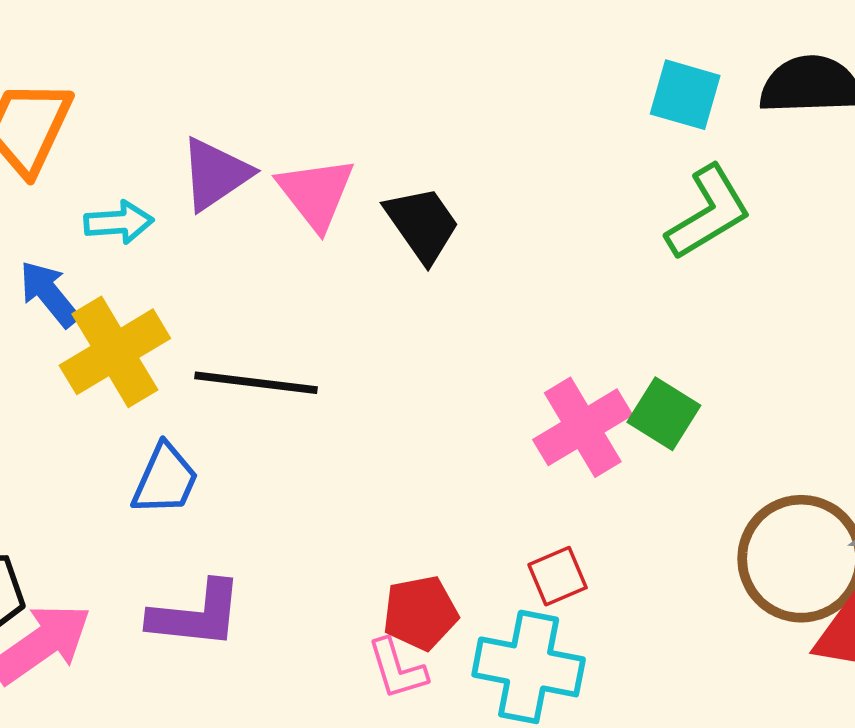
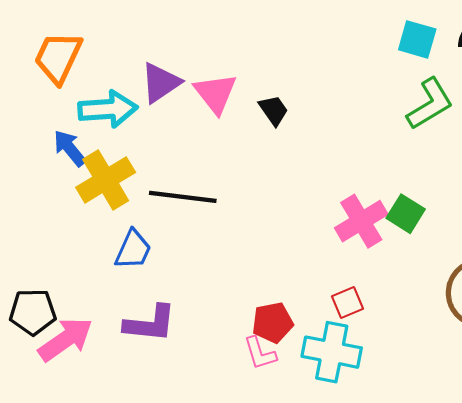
cyan arrow: (119, 222) -> (108, 109), size x1.6
black trapezoid: (422, 224) -> (274, 110), size x0.7

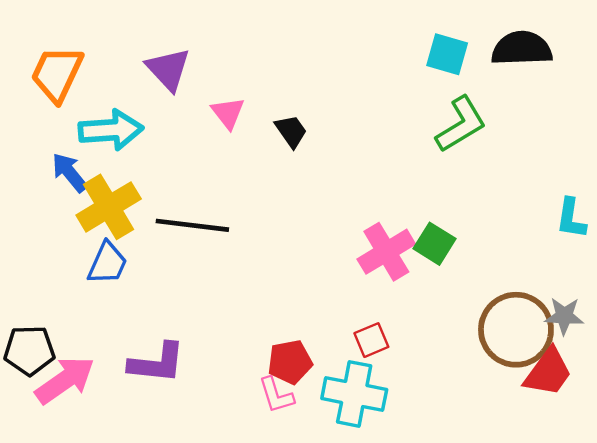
purple triangle: (161, 83) -> (168, 69), moved, turned -39
pink triangle: (215, 93) -> (228, 113), size x0.7
blue trapezoid: (133, 250) -> (107, 263), moved

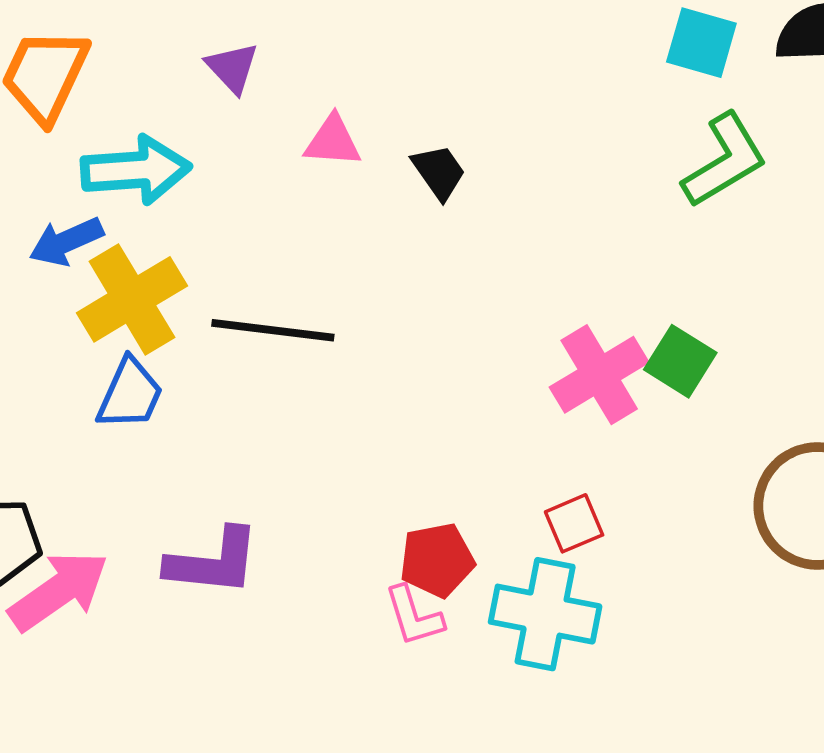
purple triangle: (168, 69) -> (232, 68), size x0.7
pink triangle: (228, 113) -> (333, 141), turned -48
blue arrow: (70, 172) -> (66, 241), turned -75

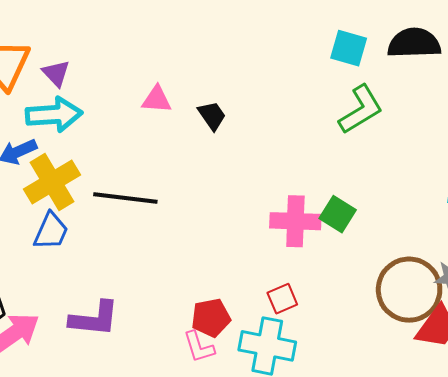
purple triangle: (232, 68) -> (56, 73), moved
pink cross: (599, 375) -> (295, 221), turned 33

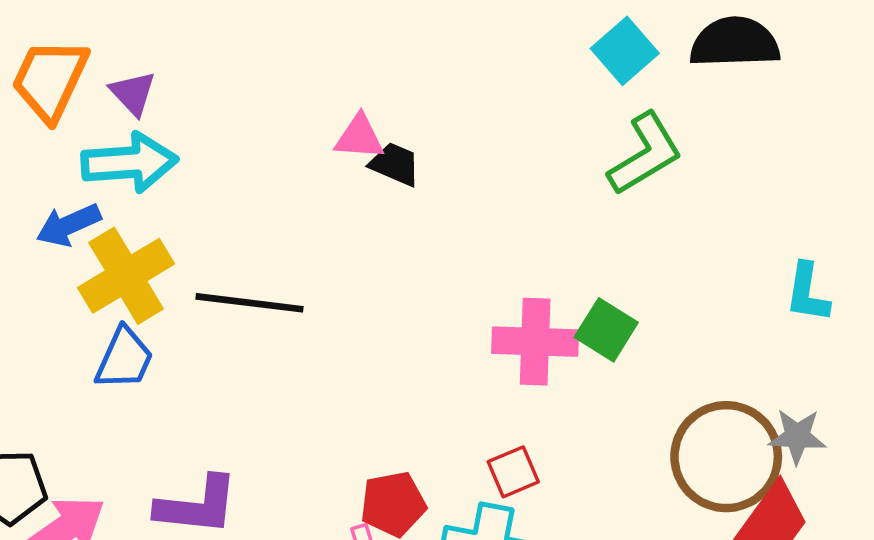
cyan square: (349, 48) -> (625, 51), turned 33
pink triangle: (157, 99) -> (359, 137), moved
black trapezoid: (212, 116) -> (395, 164), turned -32

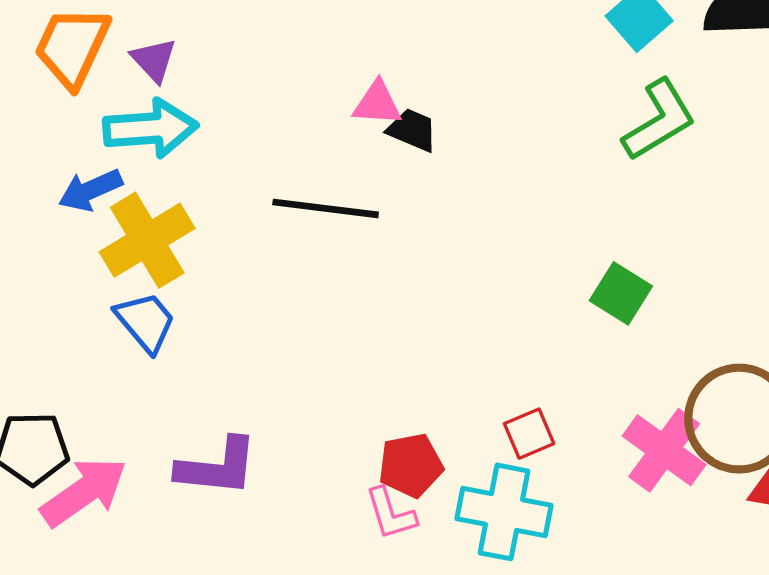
black line: (249, 303) -> (326, 208), moved
pink cross: (535, 342) -> (664, 450), moved, turned 34
blue trapezoid: (124, 359) -> (145, 322), turned -64

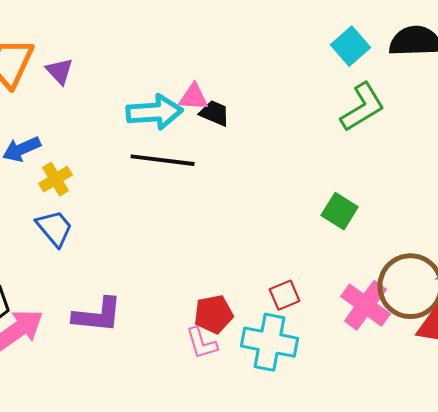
cyan arrow: (151, 128) -> (155, 112), moved
yellow cross: (147, 240) -> (56, 179), size x0.6

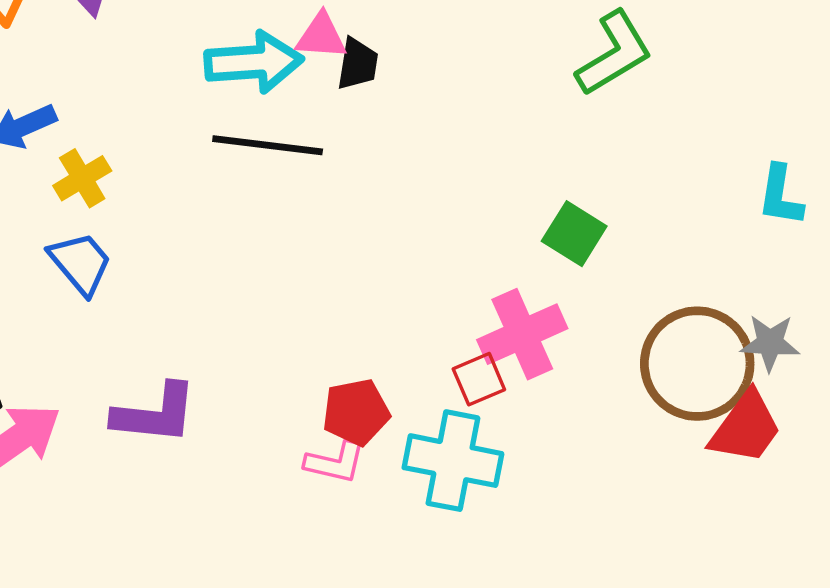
black trapezoid: (215, 113) -> (358, 64), turned 76
pink cross: (366, 305) -> (522, 334), moved, turned 30
pink L-shape: (202, 343) -> (335, 462), turned -60

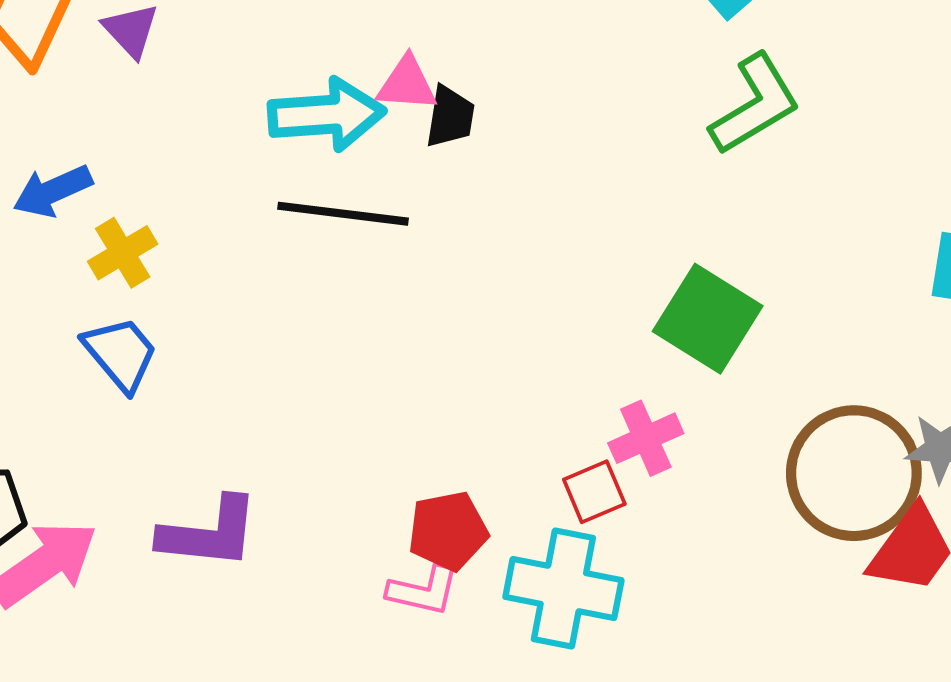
green square: (574, 234) -> (708, 319), size x1.4
pink cross: (522, 334) -> (646, 438), size x0.7

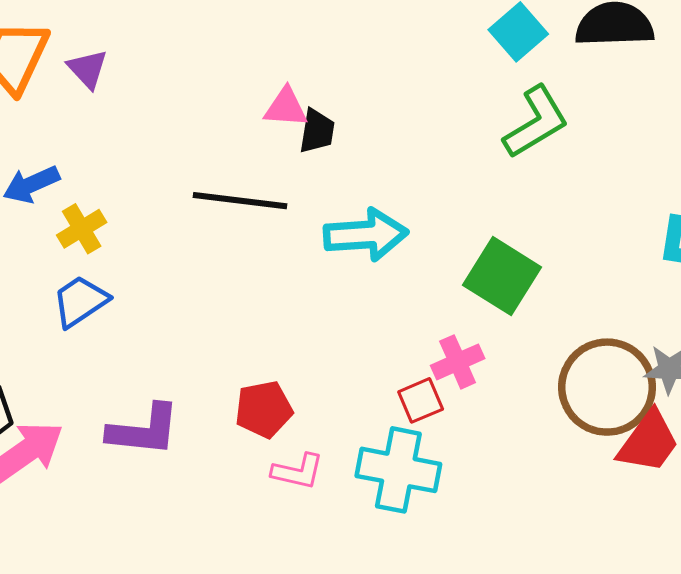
cyan arrow: (327, 115) -> (366, 235), moved
blue trapezoid: (121, 354) -> (80, 301), turned -84
red pentagon: (448, 531) -> (264, 409), moved

